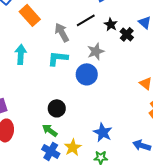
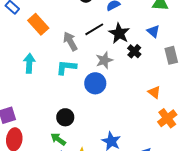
black star: (111, 24) -> (119, 33), size x1.5
black cross: (127, 34) -> (134, 51), moved

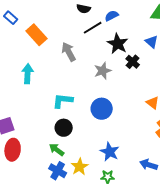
black line: (94, 29) -> (93, 28), moved
cyan L-shape: (66, 67) -> (63, 101), moved
blue circle: (95, 83) -> (102, 109), moved

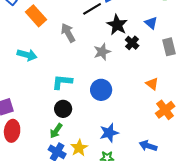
cyan arrow: (28, 74) -> (27, 55), turned 102
green arrow: (57, 150) -> (56, 131), turned -91
blue star: (110, 152) -> (109, 133), turned 30

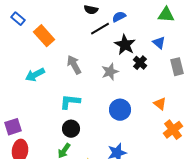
gray arrow: (68, 33) -> (74, 65), moved
cyan arrow: (27, 55) -> (35, 75), turned 138
blue circle: (101, 90) -> (120, 110), moved

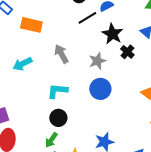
orange rectangle: (44, 36) -> (31, 25), turned -35
blue circle: (120, 110) -> (100, 89), moved

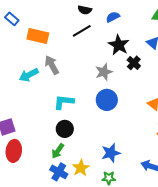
black line: (87, 18) -> (82, 31), moved
gray arrow: (61, 54) -> (52, 65), moved

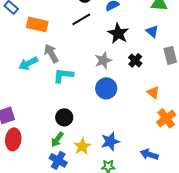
black cross: (134, 63) -> (135, 60), moved
cyan L-shape: (64, 102) -> (63, 75), moved
yellow star: (81, 168) -> (82, 146), moved

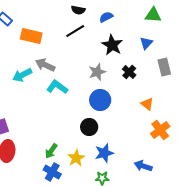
blue triangle: (152, 31) -> (146, 43), turned 32
gray arrow: (51, 53) -> (45, 65), turned -36
cyan L-shape: (63, 75) -> (57, 87), turned 30
black circle: (64, 117) -> (89, 127), moved

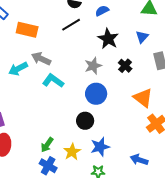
orange triangle: (147, 104) -> (143, 98), size x1.5

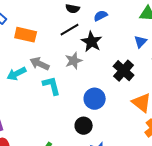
black star: (108, 39) -> (92, 42), moved
gray star: (93, 66) -> (74, 61), moved
black cross: (125, 66) -> (124, 71), size x1.5
cyan L-shape: (53, 81) -> (52, 86), turned 40

